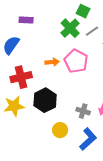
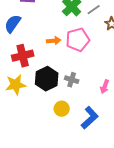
pink pentagon: (76, 61) -> (78, 40), turned 30
gray cross: (83, 111) -> (72, 80), moved

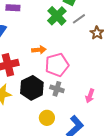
pink pentagon: (78, 40) -> (57, 65), moved

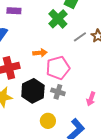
gray line: (79, 19) -> (80, 37), moved

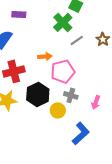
gray line: (80, 37) -> (77, 40), moved
gray cross: (58, 92) -> (71, 95), moved
yellow circle: (48, 121) -> (58, 110), moved

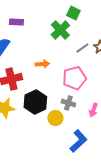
gray line: (77, 40) -> (82, 48), moved
pink pentagon: (63, 71) -> (74, 78), moved

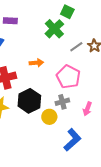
pink pentagon: (74, 78) -> (68, 77), turned -30
gray cross: (68, 103) -> (62, 102), turned -32

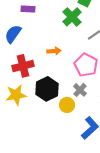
gray cross: (62, 102) -> (80, 90), turned -32

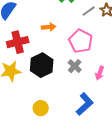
yellow circle: (67, 105) -> (41, 108), moved

